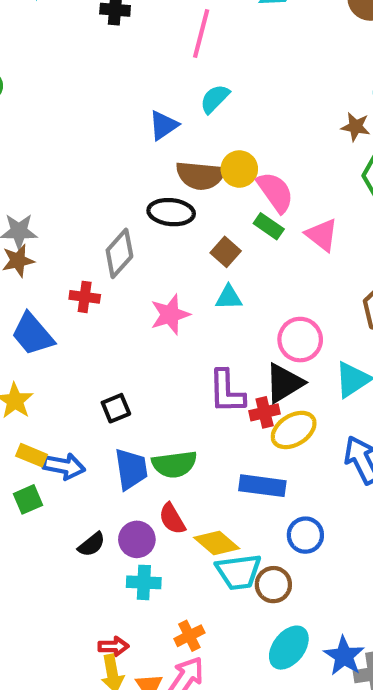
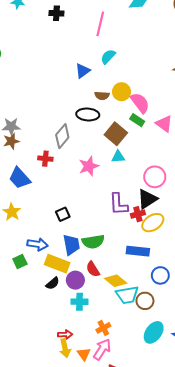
brown semicircle: (200, 175) -> (102, 96), size x0.6
brown square: (226, 252) -> (116, 134), size x1.5
yellow rectangle: (31, 455) -> (57, 264), moved, size x1.6

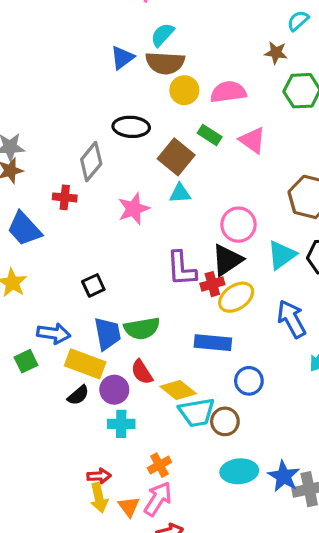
brown semicircle: (102, 96) -> (165, 63), moved, size x1.6
pink semicircle: (140, 103) -> (228, 92), moved, turned -60
cyan ellipse: (154, 332) -> (239, 471), turned 50

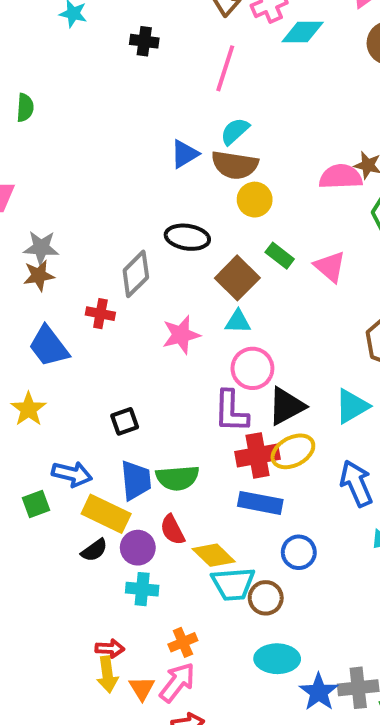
pink semicircle: (228, 92) -> (341, 177), moved
pink circle: (238, 225) -> (252, 368), moved
red cross: (212, 284) -> (257, 455), moved, size x1.5
blue star: (284, 476) -> (319, 692), moved

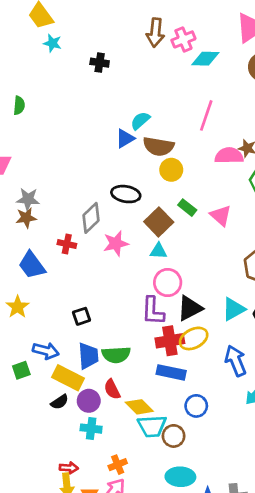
pink line: (225, 68) -> (206, 115), moved
cyan semicircle: (235, 131) -> (140, 121), moved
pink star: (181, 335) -> (116, 243), moved

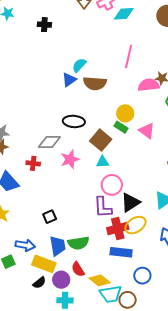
yellow circle: (171, 170) -> (125, 113), moved
gray diamond: (91, 218) -> (49, 142), turned 50

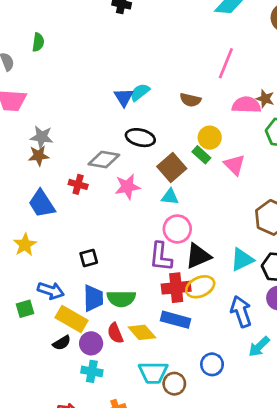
cyan semicircle: (79, 65) -> (140, 92), moved
blue triangle: (69, 80) -> (124, 97), moved, turned -35
brown semicircle: (95, 83) -> (190, 100), moved, size x0.7
blue circle: (142, 276) -> (212, 364), moved
yellow diamond: (100, 280) -> (142, 332), moved

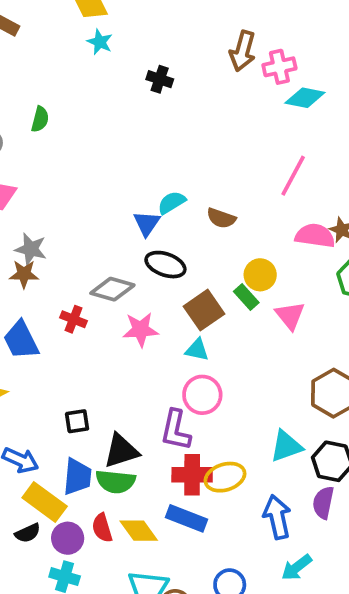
blue triangle: (124, 97) -> (147, 223), moved
brown semicircle: (190, 100) -> (221, 218), moved
black triangle: (198, 256) -> (121, 451), moved

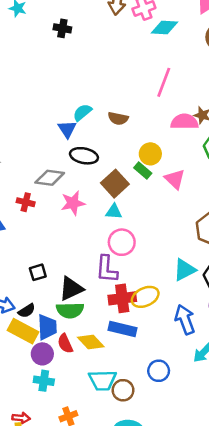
blue trapezoid: (77, 477) -> (47, 327), moved
black semicircle: (28, 533) -> (27, 311), moved

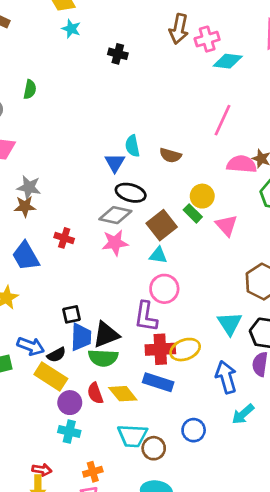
cyan semicircle: (82, 112) -> (132, 146), turned -66
gray diamond: (50, 178) -> (115, 215), moved
cyan triangle: (185, 270) -> (230, 324), turned -40
blue trapezoid: (47, 327) -> (81, 337), moved

